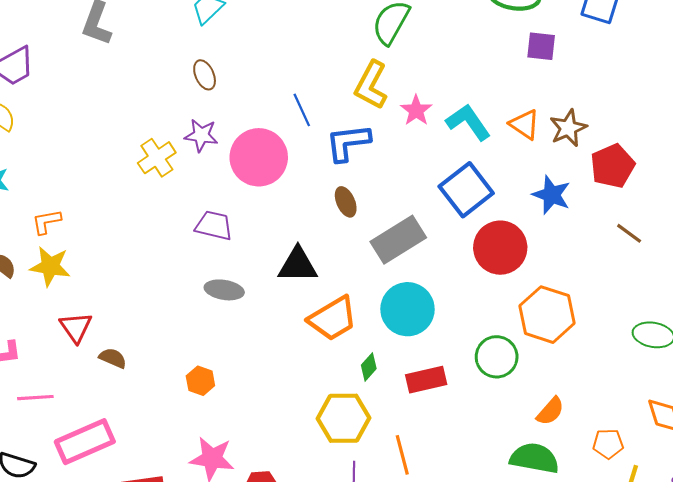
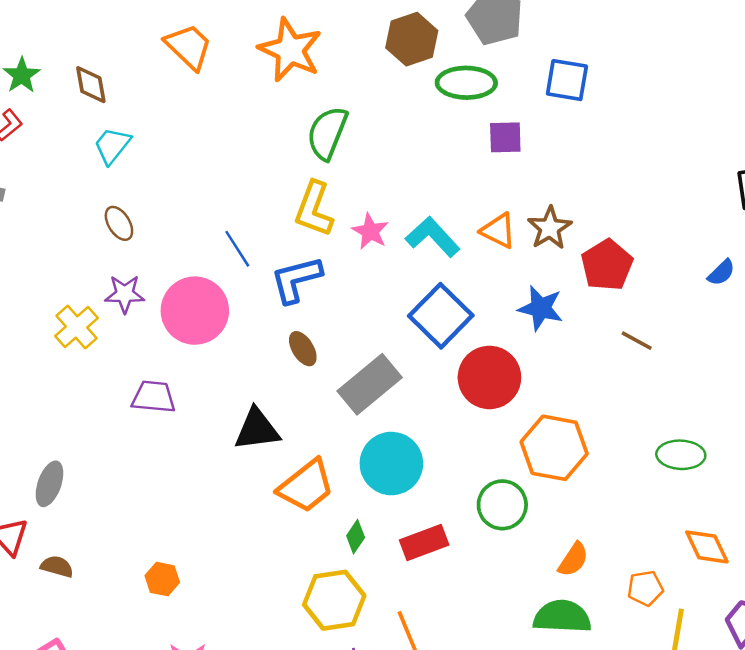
gray ellipse: (224, 290) -> (49, 484), moved, turned -72

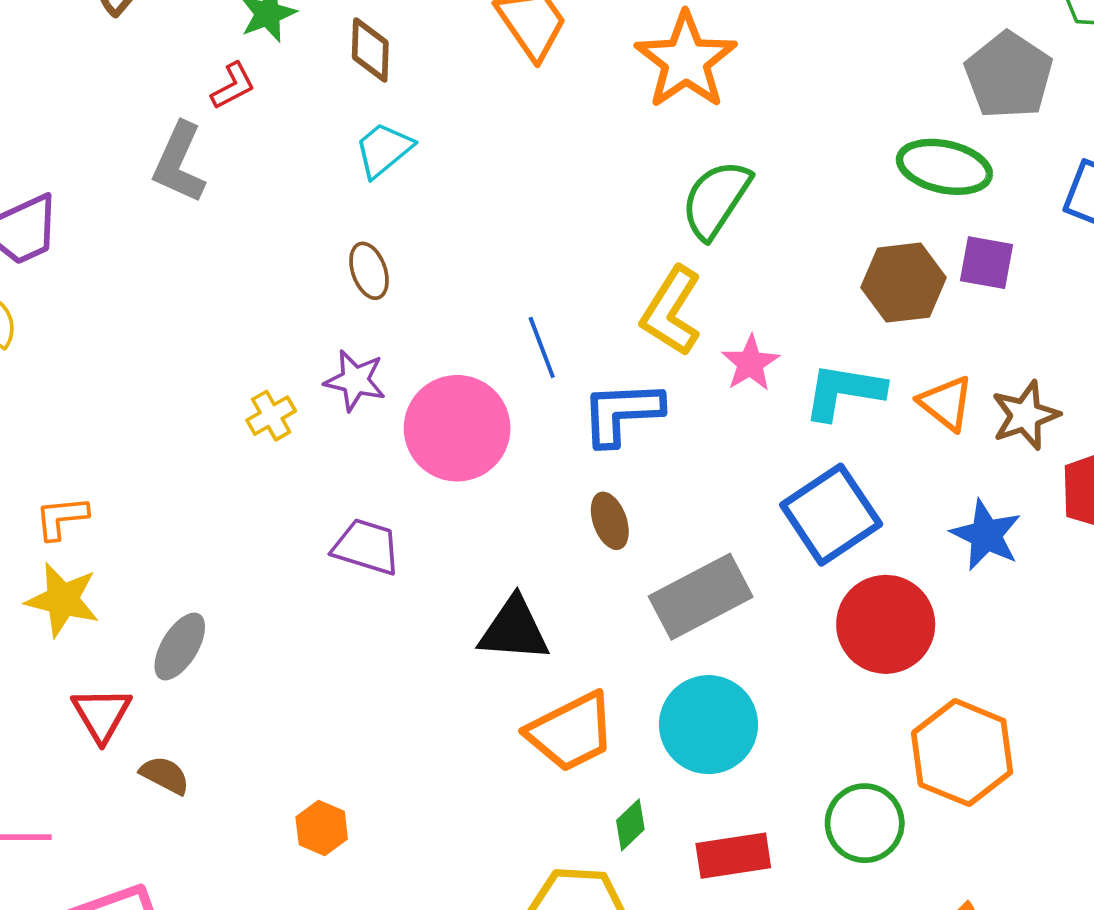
brown hexagon: (412, 39) -> (903, 283), moved
cyan L-shape: (433, 237) -> (844, 392), turned -50
yellow cross: (77, 327) -> (271, 416), size x0.7

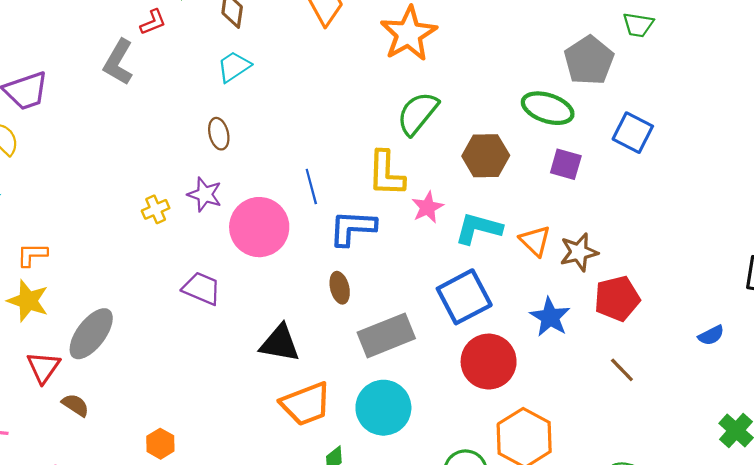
brown hexagon: (903, 283) -> (486, 156), moved
yellow L-shape: (671, 311) -> (386, 174), turned -36
gray ellipse: (180, 646) -> (91, 334), size x1.4

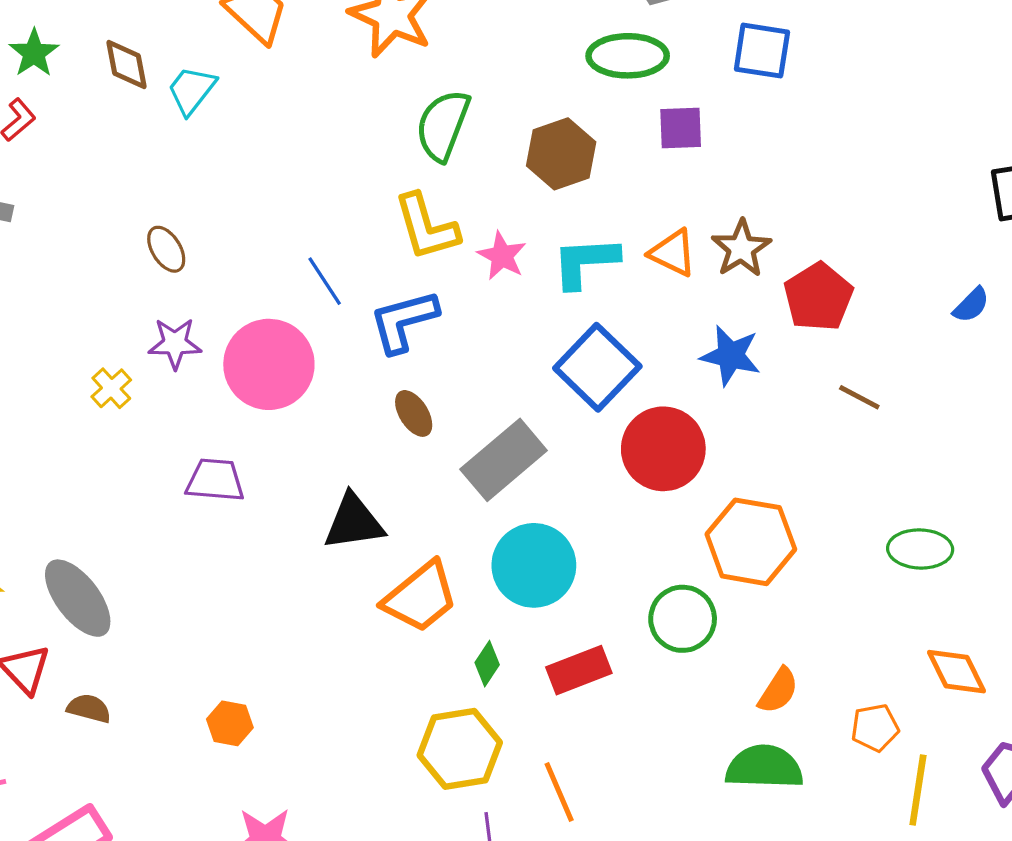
cyan trapezoid: (234, 67) -> (192, 90), moved
gray ellipse: (91, 334) -> (78, 598), turned -56

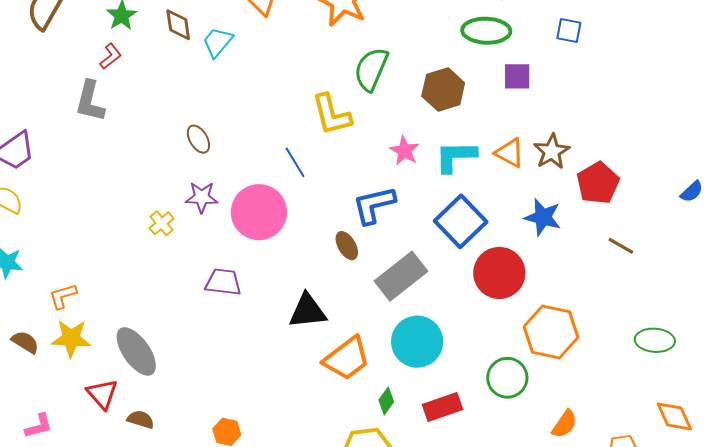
blue square: (762, 51) -> (569, 31), size x0.7
yellow L-shape: (426, 227) -> (331, 114), moved
blue L-shape: (404, 321) -> (374, 205), moved

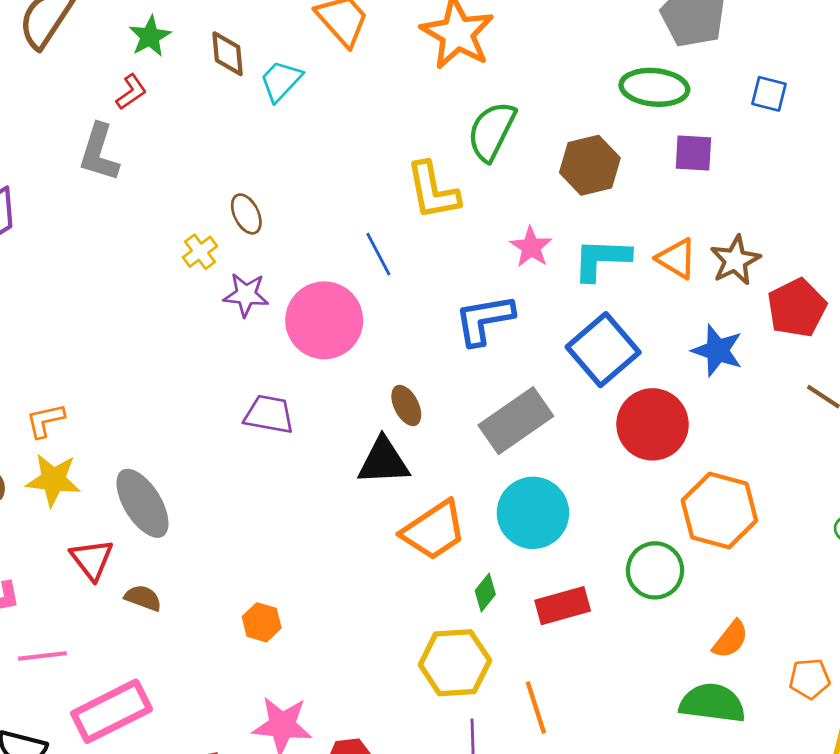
yellow cross: (162, 223) -> (200, 252), moved
brown ellipse: (347, 246) -> (406, 405), moved

